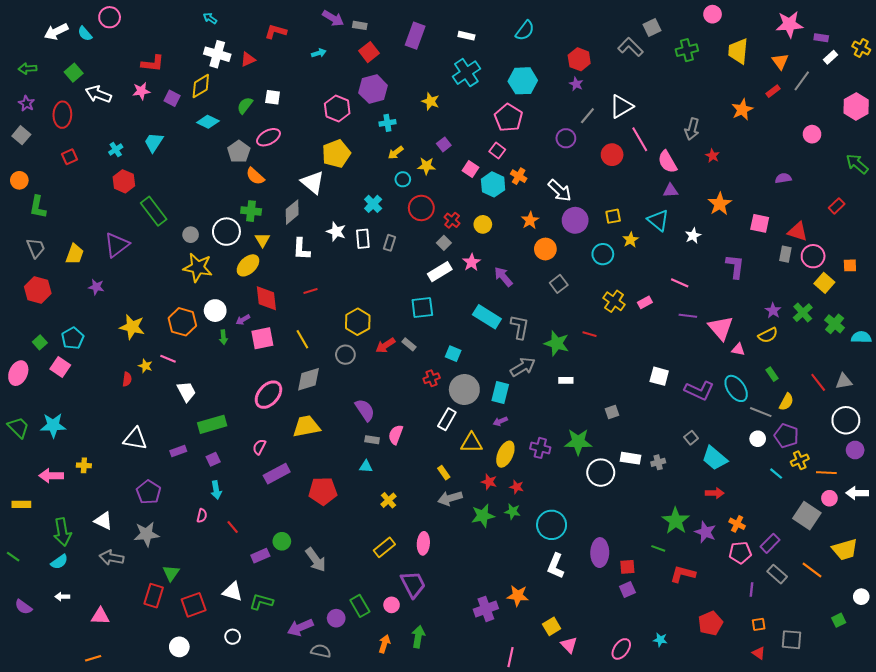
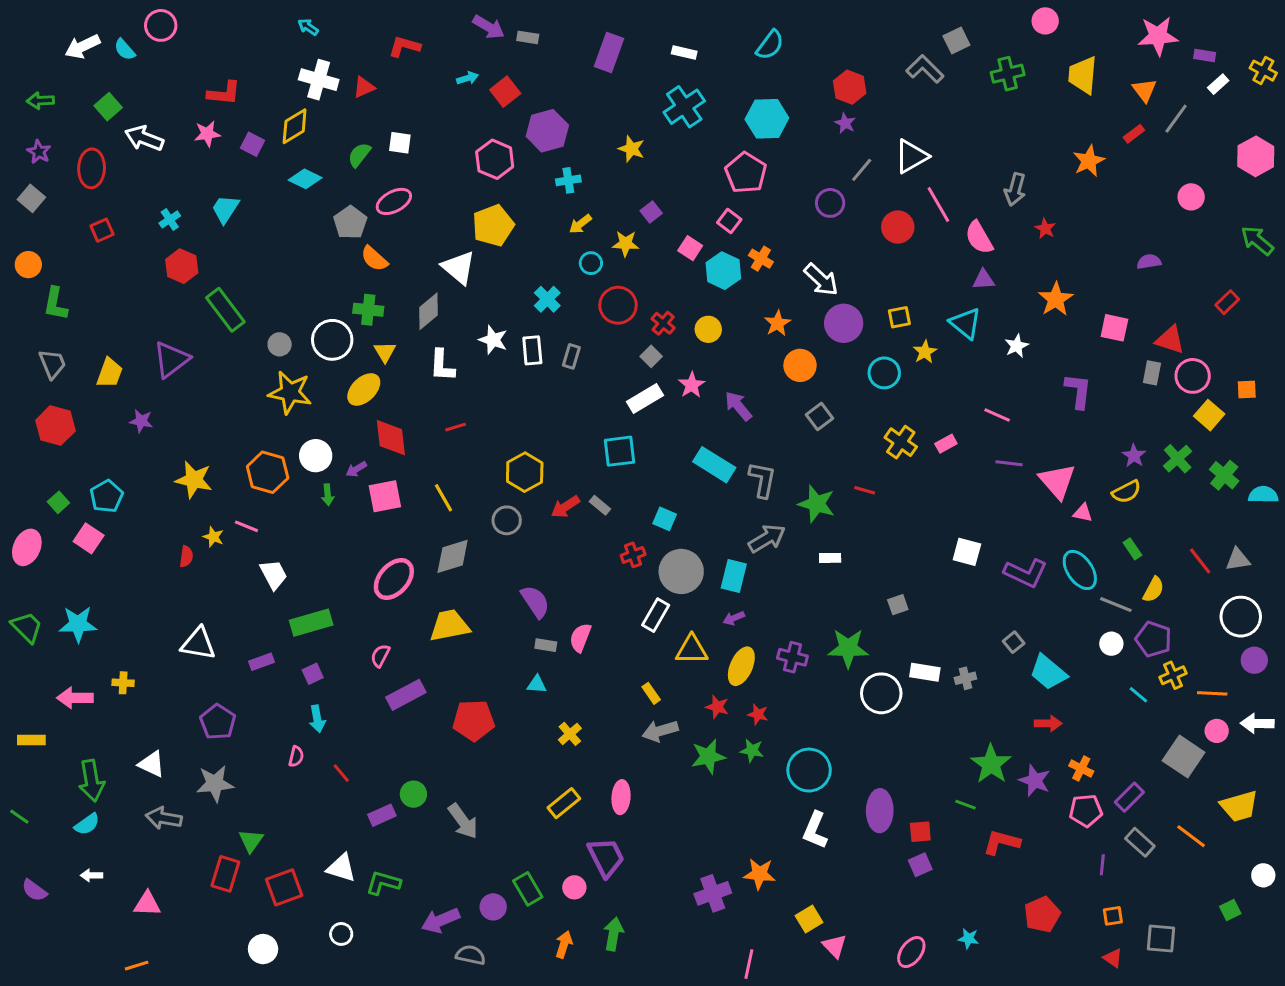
red square: (369, 52) -> (505, 92), moved

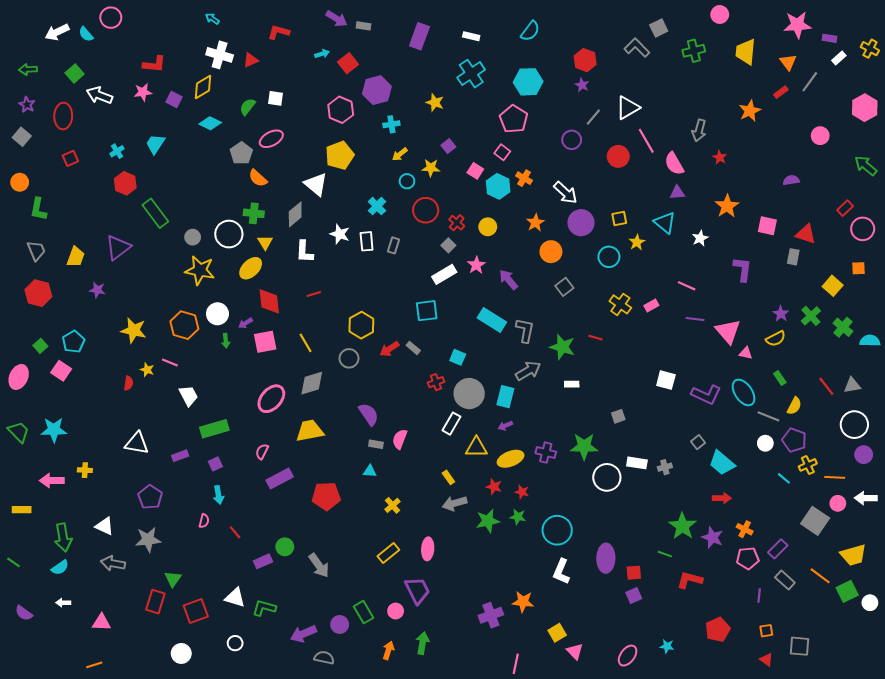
pink circle: (1193, 376) -> (863, 229), moved
yellow ellipse: (741, 666) -> (511, 459), turned 45
green square: (1230, 910) -> (847, 591), moved, size x1.5

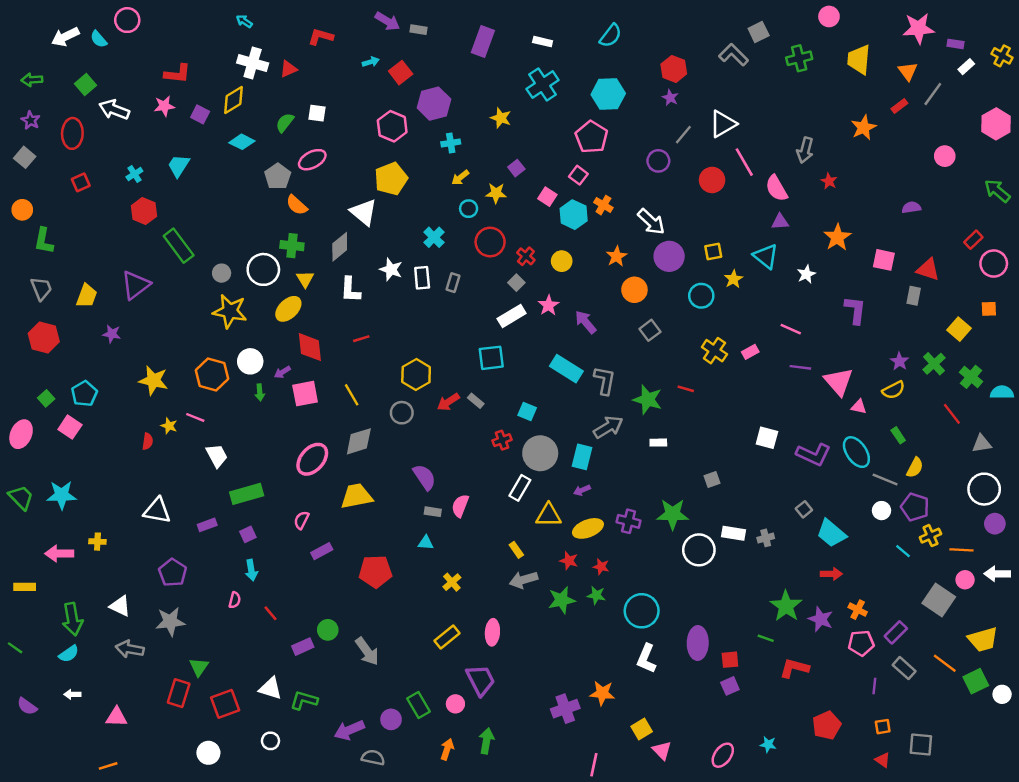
red line: (826, 386) -> (952, 414), moved
purple rectangle: (280, 478) -> (322, 551), size x0.7

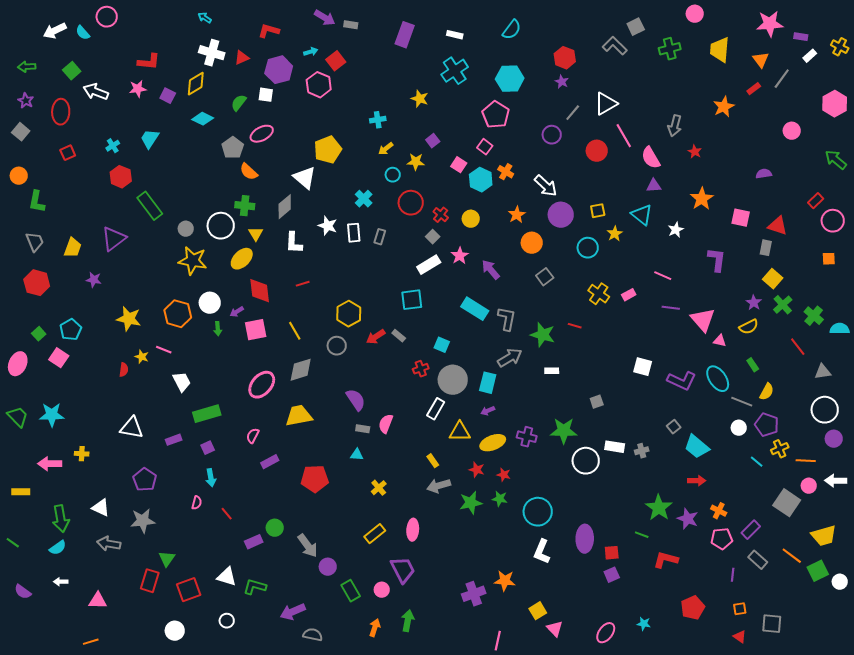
purple hexagon: (434, 104) -> (279, 70), moved
pink hexagon: (392, 126) -> (319, 85), moved
yellow square: (959, 329) -> (773, 279), moved
purple circle: (391, 719) -> (328, 567), moved

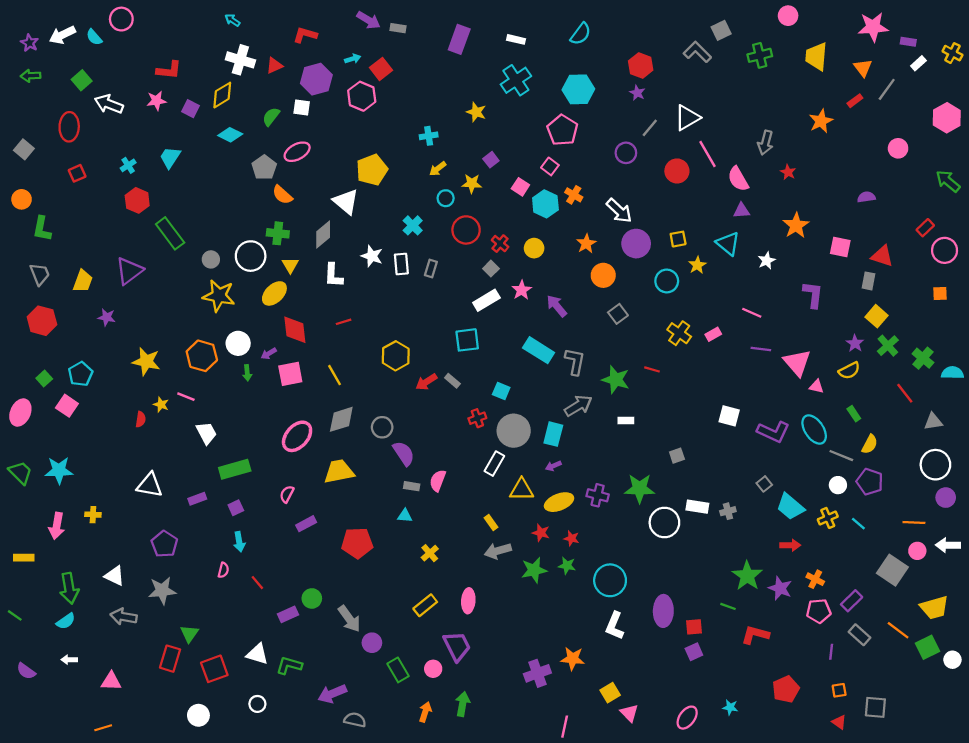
purple star: (26, 101) -> (29, 43), moved
gray circle: (337, 346) -> (382, 427), moved
yellow cross: (780, 449) -> (828, 518), moved
pink arrow: (50, 464) -> (57, 526), turned -80

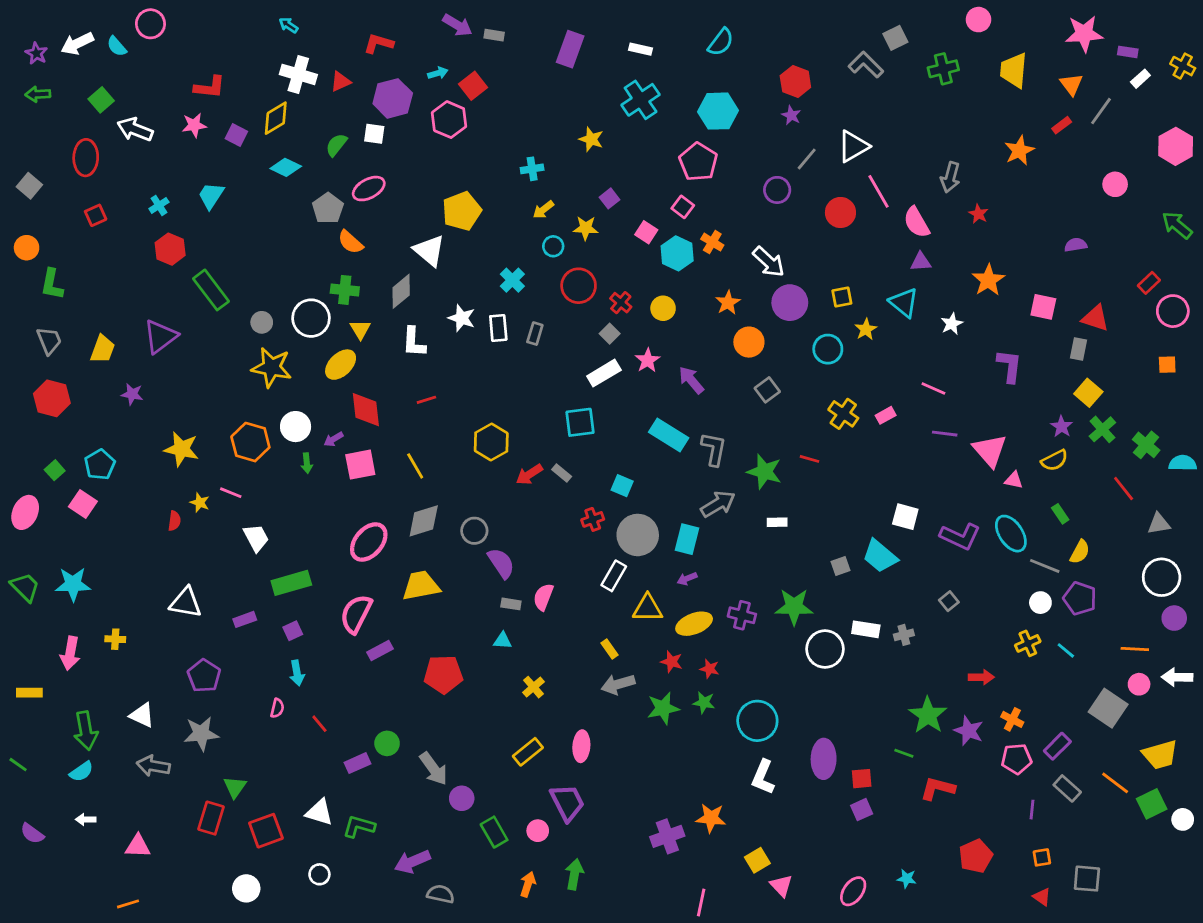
pink semicircle: (287, 494) -> (356, 614), size x1.8
cyan trapezoid: (790, 507) -> (880, 556), moved

